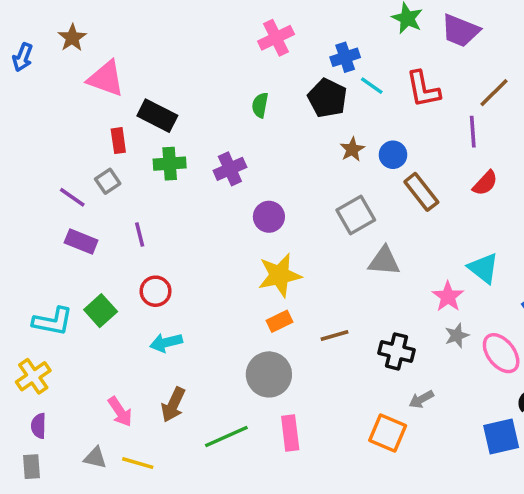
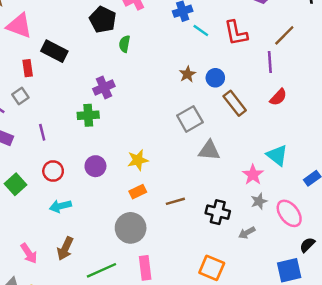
black pentagon: (327, 98) -> (103, 20), moved
green cross: (170, 164) -> (88, 115), moved
purple circle: (269, 217) -> (95, 166), moved
yellow star: (280, 275) -> (138, 160), size x0.7
gray arrow: (421, 399) -> (247, 233), moved

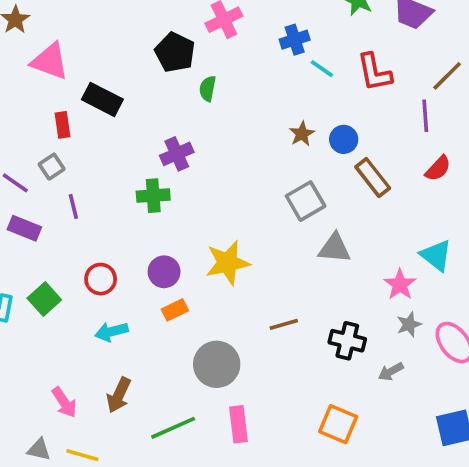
purple line: (42, 132) -> (73, 206), moved
yellow star: (138, 160) -> (228, 263), size x1.4
orange rectangle: (138, 192) -> (175, 310), moved

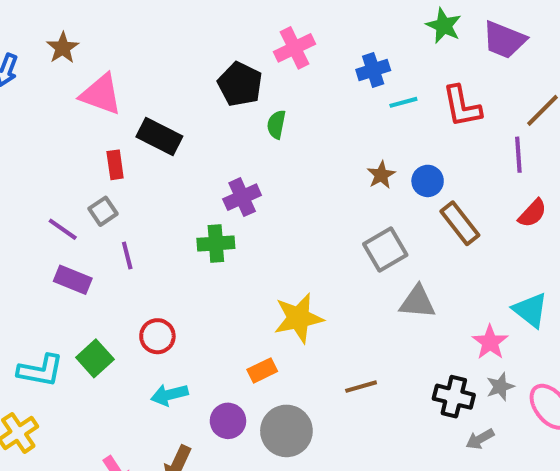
cyan line: (322, 69) -> (403, 102), turned -50
purple circle: (164, 272) -> (228, 421), moved
orange rectangle: (175, 310) -> (262, 370), moved
black cross: (347, 341) -> (454, 397), moved

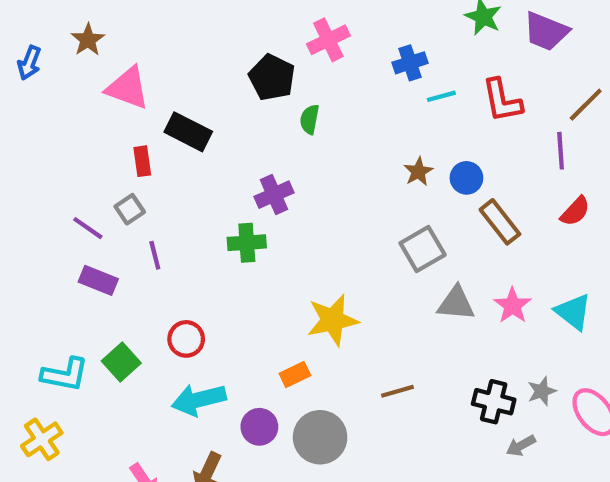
pink star: (490, 342) -> (512, 305), moved
cyan arrow: (170, 395) -> (199, 400), size x1.4

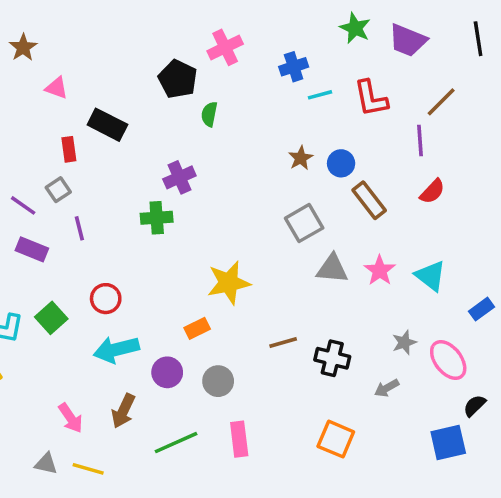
pink triangle: (128, 88) -> (57, 88), size x0.6
black cross: (494, 402) -> (332, 358), moved
gray circle: (320, 437) -> (218, 381), size x0.7

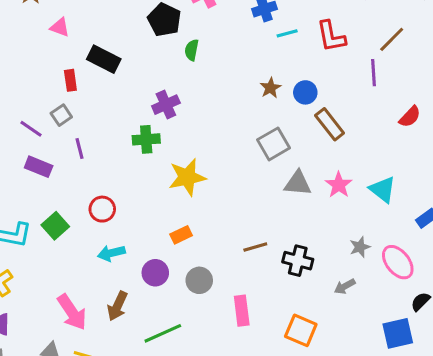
red semicircle: (432, 191) -> (410, 117), moved
yellow star: (229, 283) -> (187, 177), moved
cyan arrow: (116, 349) -> (111, 253), size x0.7
pink arrow: (71, 418) -> (72, 312), size x1.4
pink rectangle: (239, 439) -> (242, 311), moved

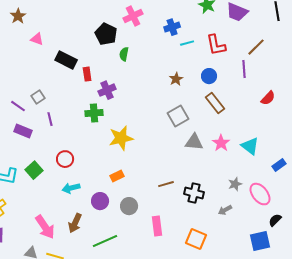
red rectangle: (70, 80) -> (87, 74), moved
blue circle: (305, 92) -> (209, 76), moved

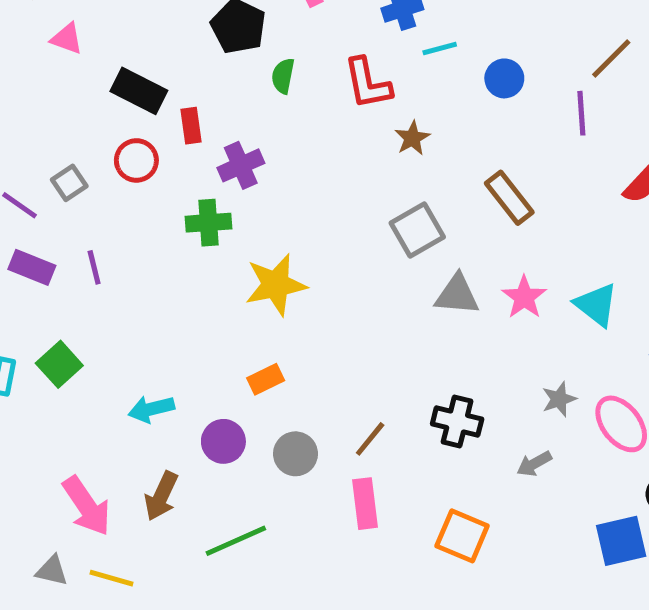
red L-shape: (216, 45) -> (368, 83), moved
blue circle: (209, 76) -> (504, 78), moved
purple line: (50, 119) -> (94, 267), moved
red circle: (65, 159) -> (136, 160), moved
brown line: (166, 184) -> (370, 439), moved, turned -35

